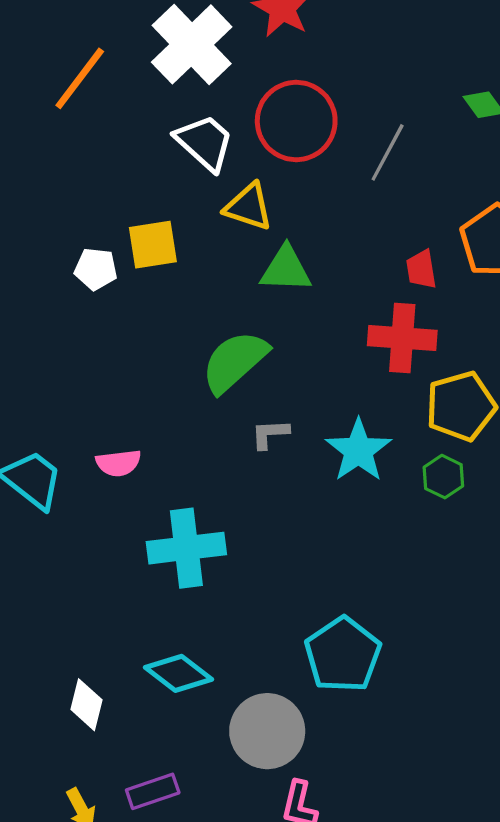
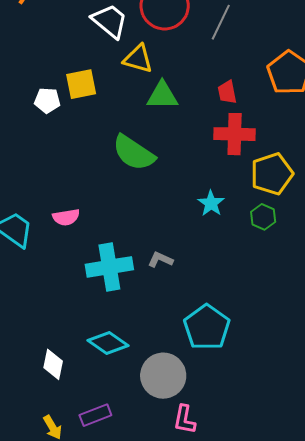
red trapezoid: (421, 269) -> (227, 92), moved
green semicircle: (235, 362) -> (134, 153), turned -102
gray L-shape: (270, 434) -> (160, 260), moved, turned 30
cyan star: (358, 450) -> (211, 203), size x0.7

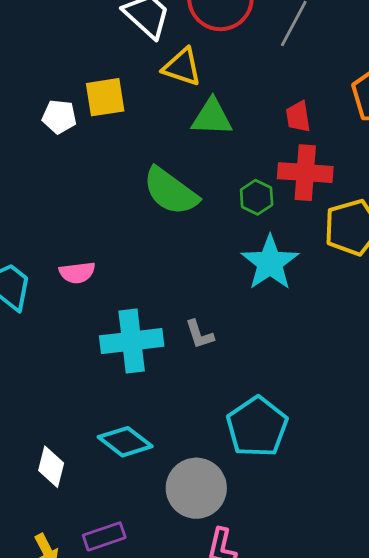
cyan star: (211, 203) -> (270, 263), size x1.6
green hexagon: (263, 217) -> (257, 197), moved
gray L-shape: (160, 260) -> (200, 334), turned -135

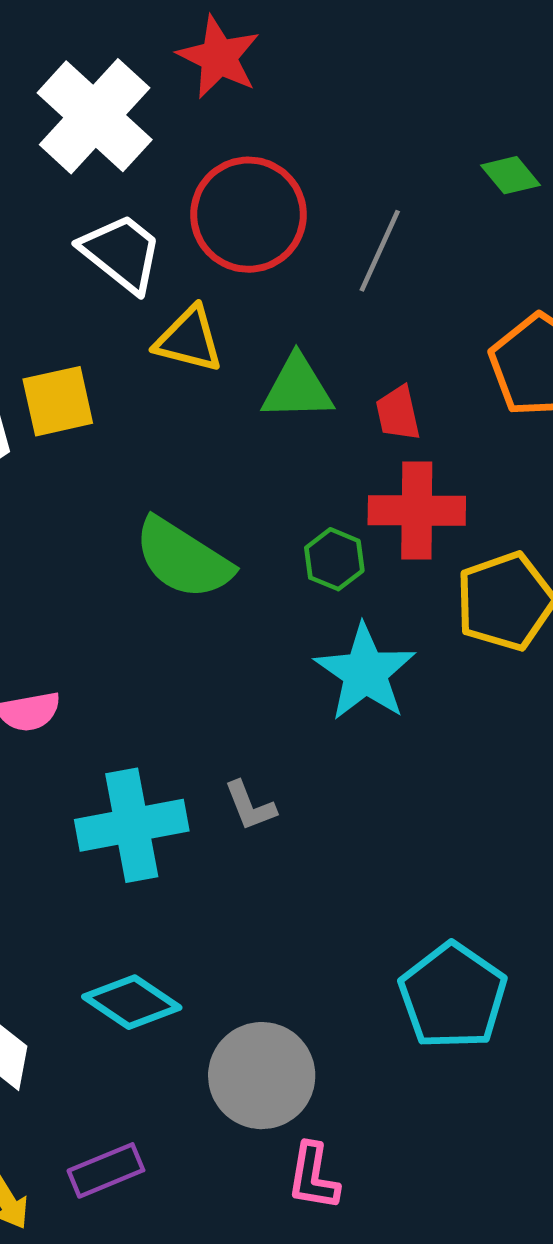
green triangle: (212, 117) -> (297, 388), moved
cyan pentagon: (257, 427) -> (453, 996), moved

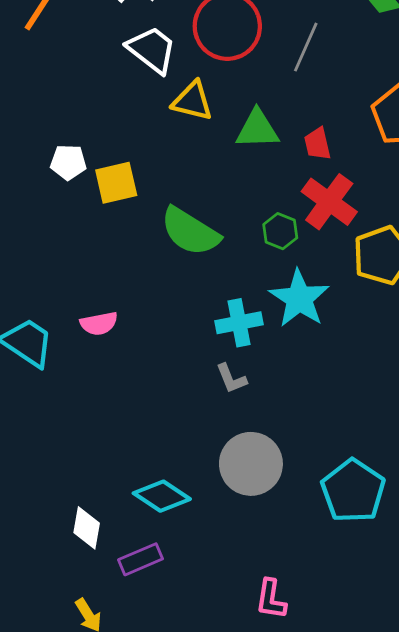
yellow square: (58, 401) -> (116, 183), moved
red cross: (417, 511) -> (329, 202), turned 36
cyan cross: (132, 825) -> (239, 323), moved, size x0.7
gray circle: (262, 1076) -> (251, 464), moved
purple rectangle: (106, 1170) -> (140, 559), moved

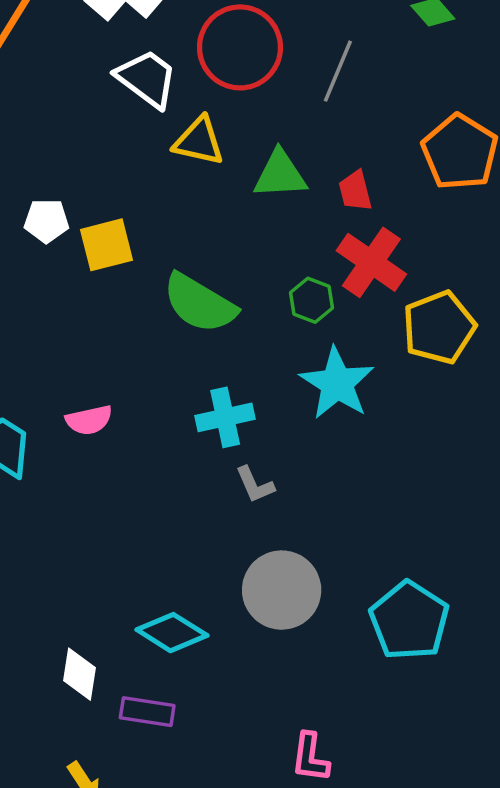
cyan cross: (239, 323) -> (225, 417), moved
purple rectangle: (140, 559) -> (147, 712), turned 33

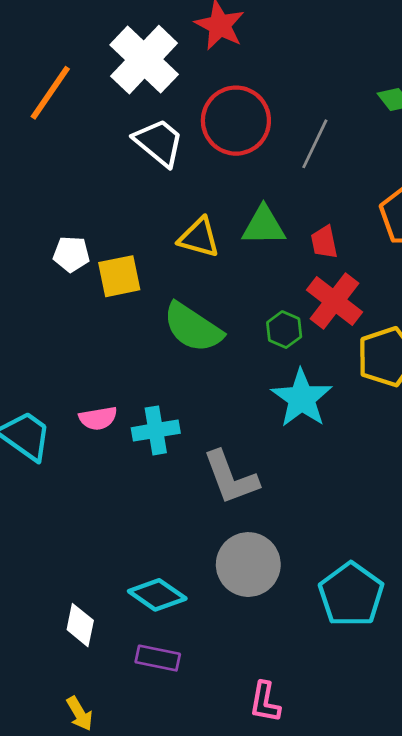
yellow triangle: (199, 141) -> (199, 238), moved
cyan cross: (225, 417) -> (156, 430), moved
gray L-shape: (255, 485) -> (231, 478), size x1.8
purple rectangle: (147, 712) -> (158, 658), moved

